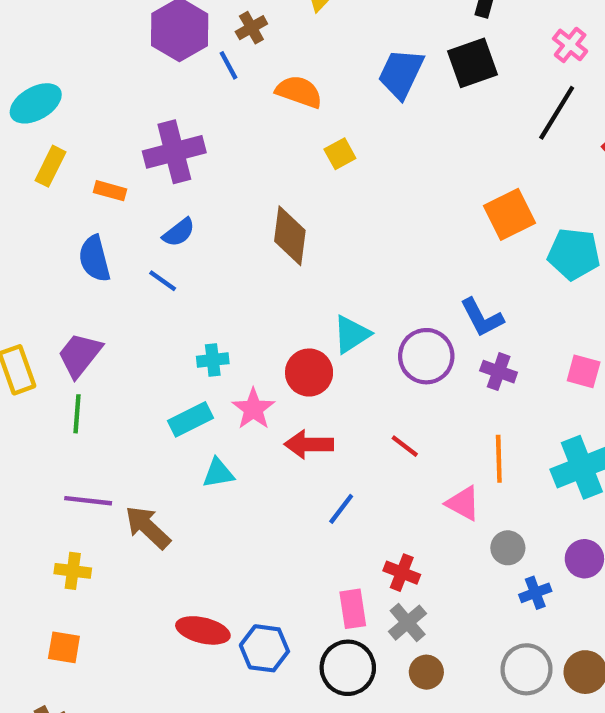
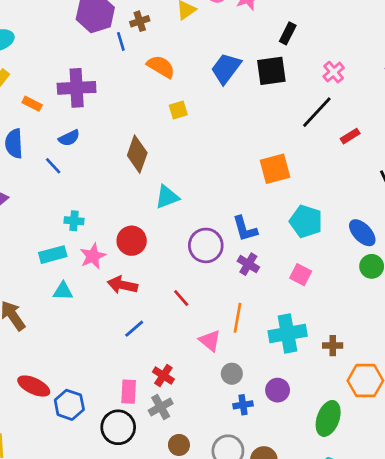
cyan pentagon: (574, 254) -> (306, 221), moved
cyan triangle: (352, 334) -> (167, 197), moved
brown circle: (426, 672) -> (179, 445), moved

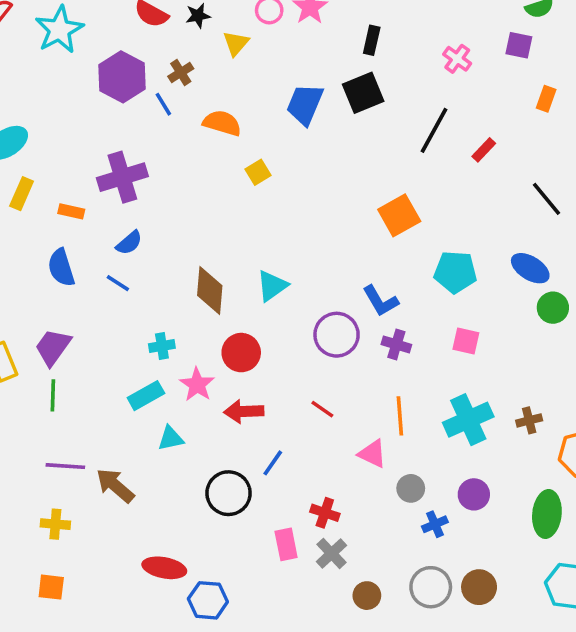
pink cross: (334, 72) -> (457, 59), moved
brown diamond: (137, 154) -> (210, 290), moved
blue hexagon: (69, 405) -> (208, 600), moved
black circle: (118, 427) -> (228, 493), moved

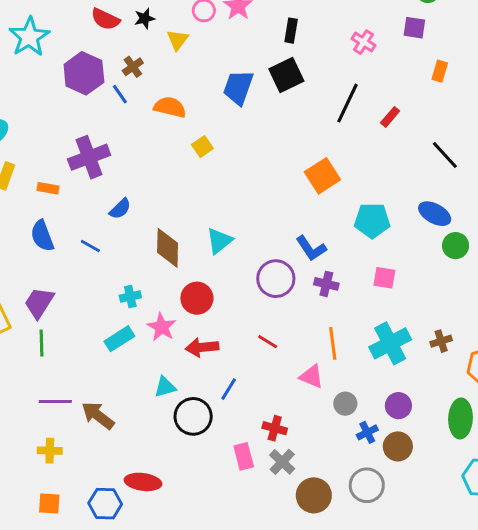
blue semicircle: (129, 243) -> (120, 209), moved
cyan triangle: (171, 438) -> (165, 387), moved
brown circle: (479, 587) -> (398, 446), moved
brown circle: (367, 596) -> (314, 495), size x1.5
blue hexagon: (208, 600) -> (105, 504), moved

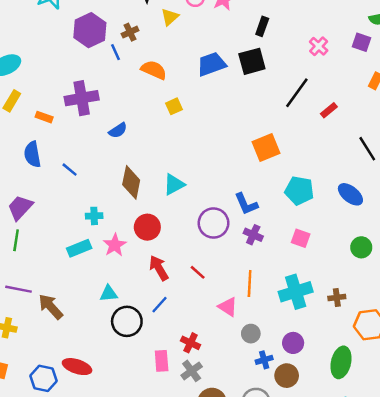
blue trapezoid: (238, 87) -> (211, 64), turned 40
blue semicircle: (120, 209) -> (118, 130), moved
green circle: (456, 246) -> (361, 247), moved
red arrow: (202, 347) -> (159, 268), moved, turned 55

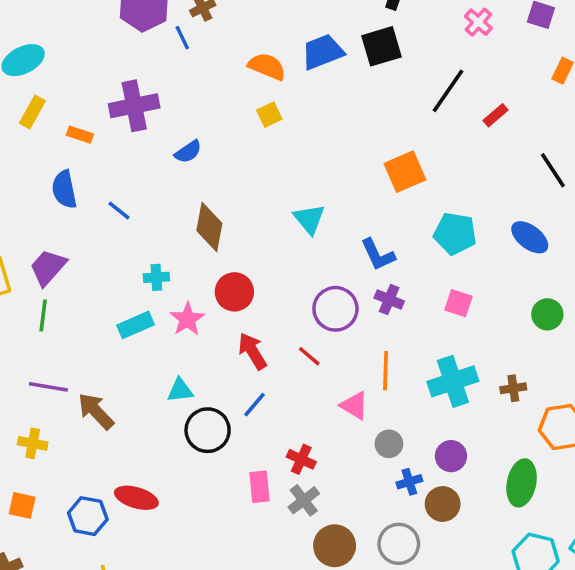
orange semicircle: (154, 70) -> (267, 66), moved
cyan triangle: (174, 184) -> (309, 219), moved, turned -40
purple circle: (213, 223) -> (335, 309), moved

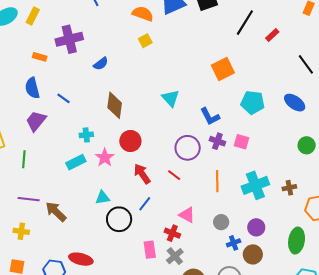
yellow rectangle: (32, 112) -> (33, 16), moved
purple trapezoid: (48, 267) -> (36, 121), moved
pink square: (459, 303) -> (241, 142), moved
pink triangle: (354, 405) -> (187, 215), moved

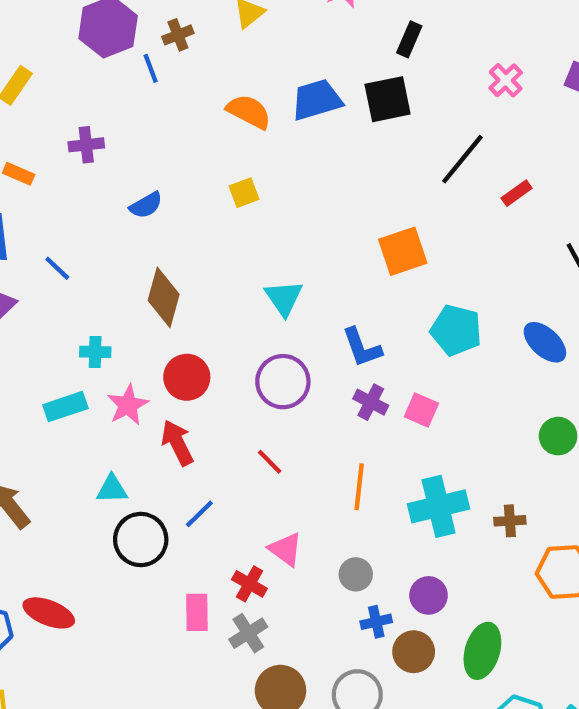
purple cross: (69, 39) -> (86, 145), size x0.6
yellow square: (145, 41) -> (244, 193), moved
purple circle: (188, 148) -> (283, 382), moved
red arrow: (142, 174) -> (177, 443), moved
green ellipse: (297, 241) -> (482, 651), moved

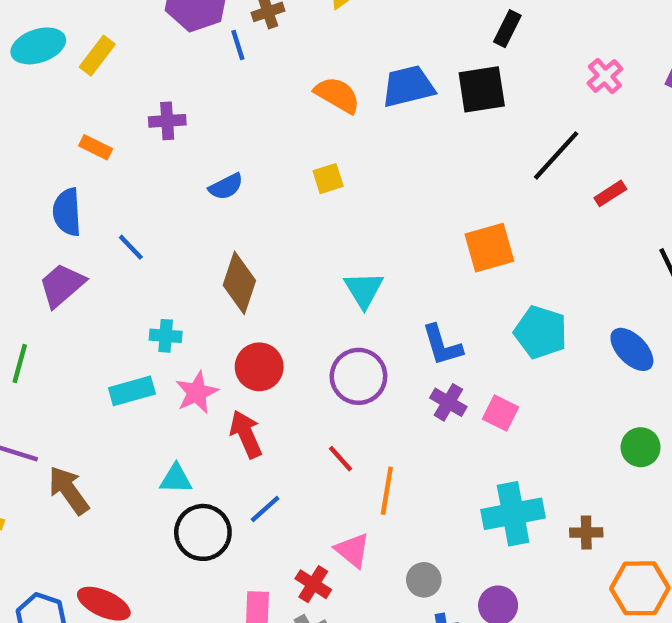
orange line: (359, 487) -> (387, 491), moved

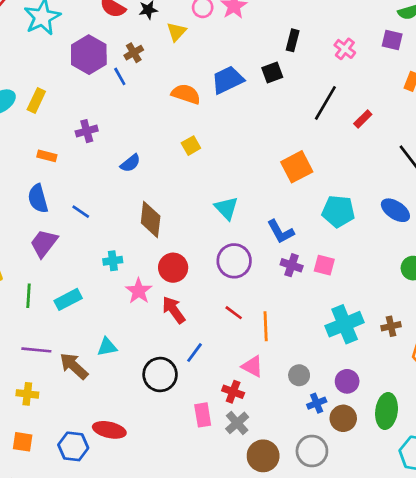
black rectangle: (507, 29) -> (293, 40), moved
black square: (482, 89) -> (272, 72), size x0.7
cyan rectangle: (132, 391) -> (68, 299), moved
cyan triangle: (176, 479) -> (107, 347), moved

